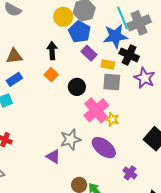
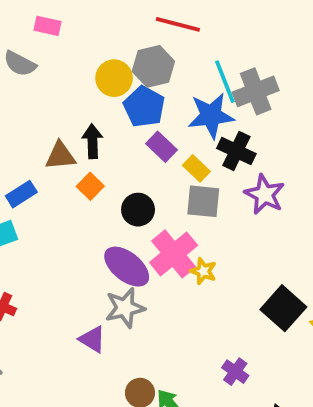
brown triangle: (14, 56) -> (60, 156), moved
yellow rectangle: (108, 64) -> (196, 168), turned 32
purple ellipse: (104, 148) -> (127, 267), moved

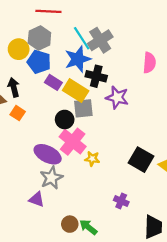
yellow rectangle: (196, 168) -> (76, 91), size x1.6
black circle: (138, 210) -> (65, 120), moved
yellow star: (203, 271) -> (92, 159), moved

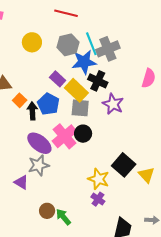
gray hexagon: (39, 38) -> (68, 45), moved
blue pentagon: (39, 62) -> (48, 104), moved
black arrow: (14, 87) -> (32, 111), moved
black circle: (65, 120) -> (83, 134), moved
yellow star: (92, 159) -> (99, 179), moved, size x1.5

